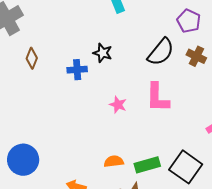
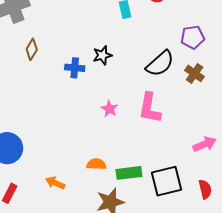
purple pentagon: (189, 21) -> (193, 37), turned 30
black star: (103, 53) -> (102, 55), turned 30
black square: (186, 167) -> (166, 181), turned 32

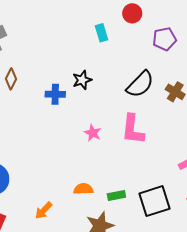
purple pentagon: (193, 37) -> (165, 39), moved
green rectangle: (129, 173) -> (116, 196), size x0.7
orange arrow: (55, 183) -> (44, 210), turned -66

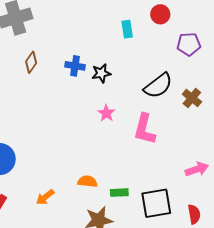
blue cross: (55, 94) -> (75, 66), moved
pink star: (93, 133) -> (106, 113), moved

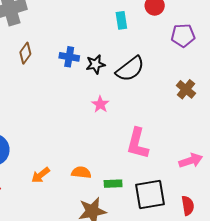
black semicircle: (158, 86) -> (130, 69), moved
pink L-shape: (145, 129) -> (137, 143), moved
orange arrow: (45, 197) -> (41, 175), moved

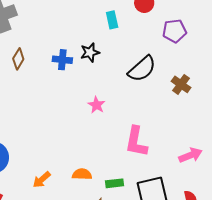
black star: (95, 64) -> (90, 52), moved
black semicircle: (130, 69) -> (142, 69), moved

